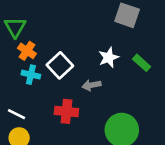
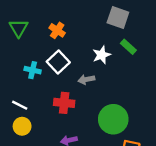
orange cross: (27, 51) -> (57, 30), moved
green rectangle: (142, 63) -> (128, 47), moved

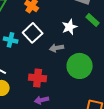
red cross: (64, 103) -> (38, 78), moved
green circle: (113, 119) -> (80, 66), moved

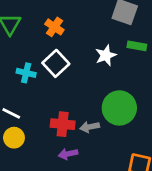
green rectangle: (93, 20) -> (137, 46), turned -32
gray arrow: (57, 48) -> (90, 127), moved

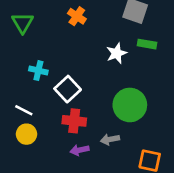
orange cross: (54, 27) -> (77, 16), moved
white square: (56, 63) -> (68, 89), moved
gray arrow: (90, 127) -> (110, 139), moved

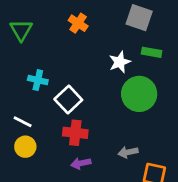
green circle: (130, 105) -> (139, 94), moved
gray arrow: (110, 139) -> (128, 152), moved

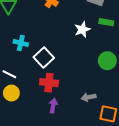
green circle: (139, 94) -> (107, 61), moved, size x0.7
purple arrow: (81, 163) -> (53, 106), turned 112

